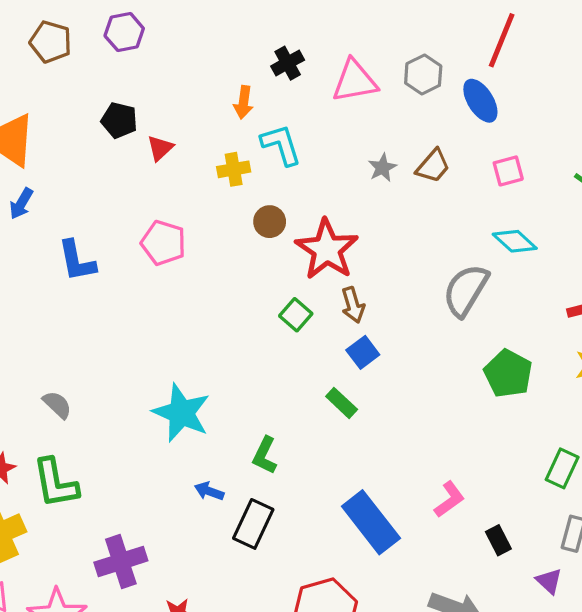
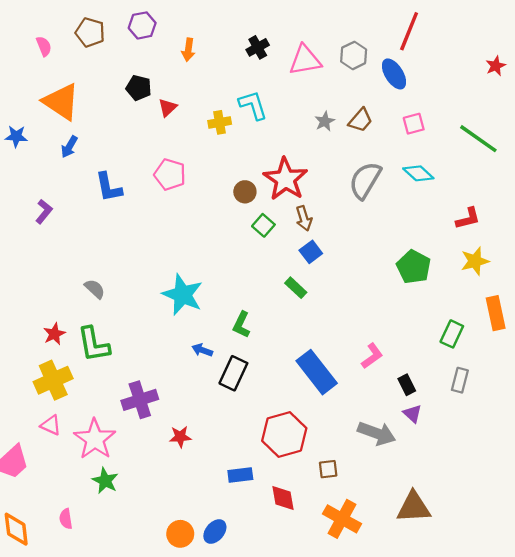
orange arrow: (243, 102) -> (188, 50), moved
brown circle: (270, 222) -> (245, 192), moved
gray semicircle: (466, 290) -> (365, 180), moved
purple triangle: (549, 581) -> (412, 414), moved

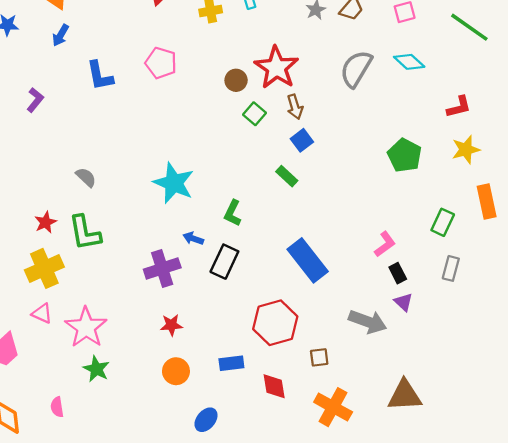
pink L-shape: (372, 356) -> (385, 244), moved
purple cross: (140, 400) -> (162, 268), moved
orange circle: (180, 534) -> (176, 371), moved

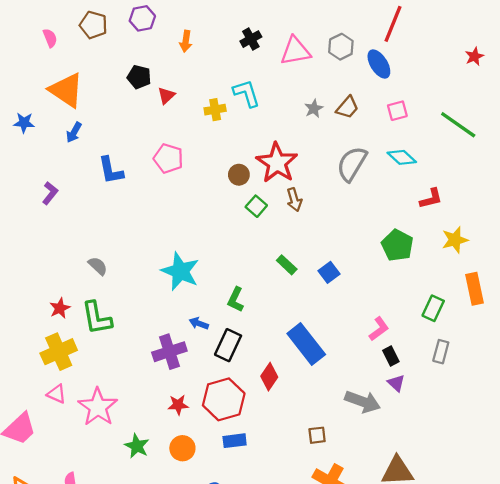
red L-shape: (459, 107) -> (431, 199), moved
blue square: (302, 140) -> (329, 272), moved
red hexagon: (275, 323) -> (224, 399), moved
green star: (96, 369) -> (137, 446), moved
red diamond: (274, 386) -> (269, 377), moved, turned 44

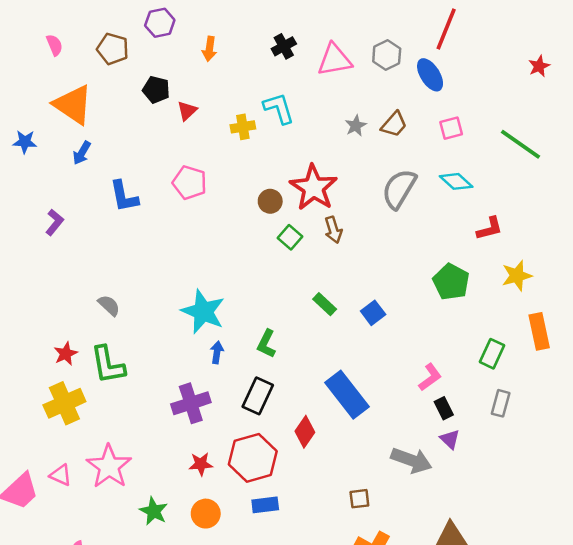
brown pentagon: (93, 25) -> (113, 49), moved
blue arrow: (199, 323) -> (217, 352), moved, turned 78
pink triangle: (57, 394) -> (61, 475), moved

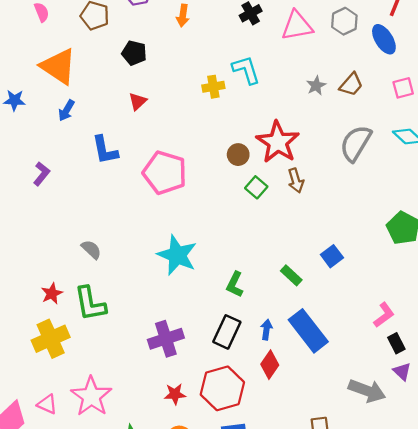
red triangle: (187, 111) -> (138, 101), moved
pink pentagon: (190, 183) -> (165, 173), moved, size x1.4
green rectangle: (325, 304) -> (291, 275), moved
blue arrow: (217, 352) -> (266, 330), moved

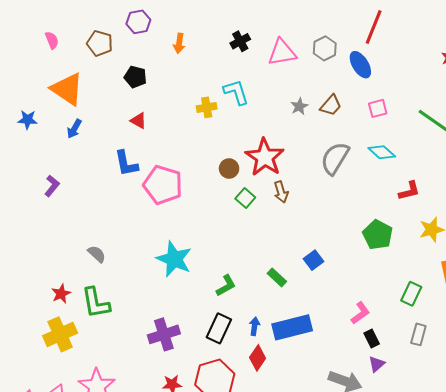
red triangle: (138, 101) -> (138, 121), turned -48
blue L-shape: (105, 150) -> (126, 163), moved
green L-shape: (235, 284) -> (226, 286), turned -145
blue rectangle: (308, 331) -> (292, 327), turned -66
purple triangle: (402, 371) -> (377, 364), turned 36

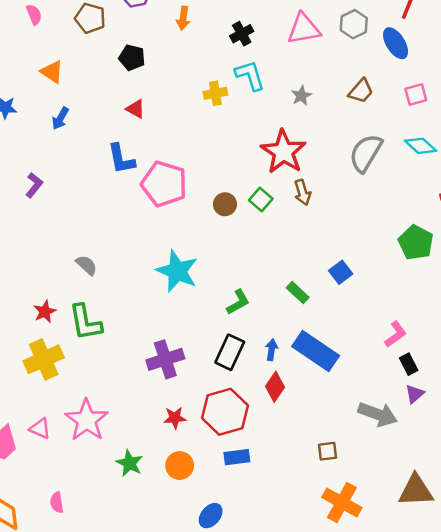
black cross: (240, 41) -> (242, 34), moved
orange triangle: (67, 89) -> (52, 72), size x0.6
gray star: (299, 106) -> (301, 96), moved
brown circle: (229, 168) -> (225, 204), moved
blue rectangle: (292, 327) -> (316, 351), turned 48

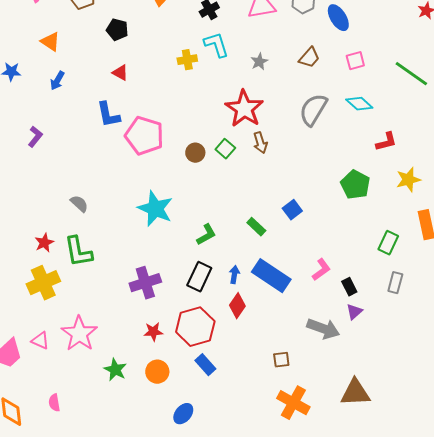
pink L-shape: (396, 334) -> (321, 270), moved
blue rectangle: (237, 457) -> (205, 365), turned 55

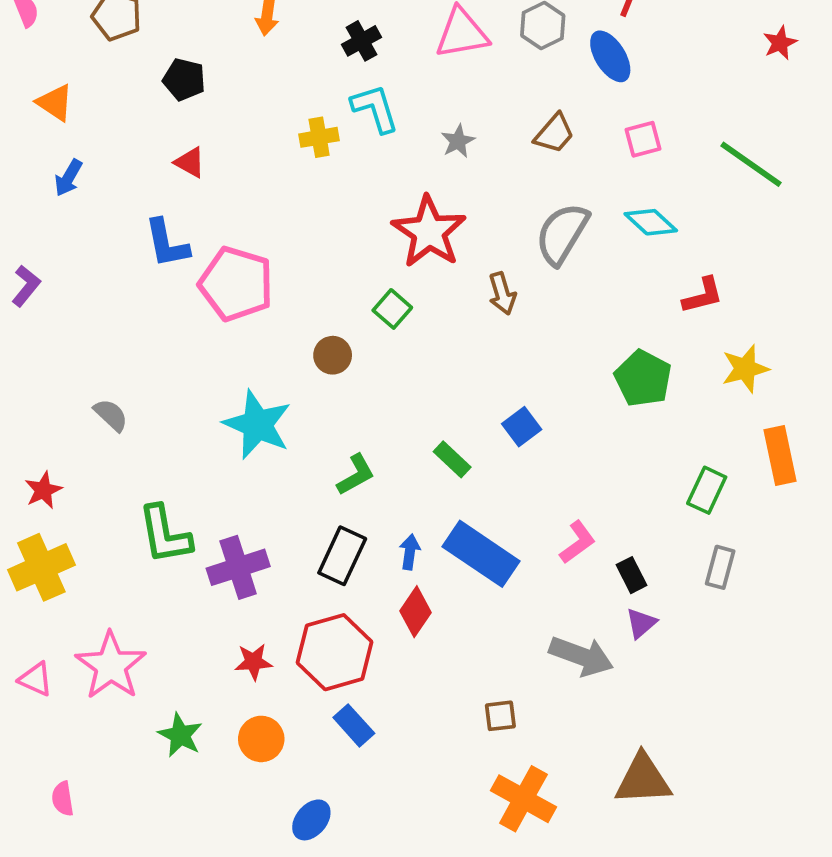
brown arrow: (260, 143) -> (502, 294), moved
brown circle: (195, 153) -> (333, 355), moved
green L-shape: (78, 252) -> (165, 535), moved

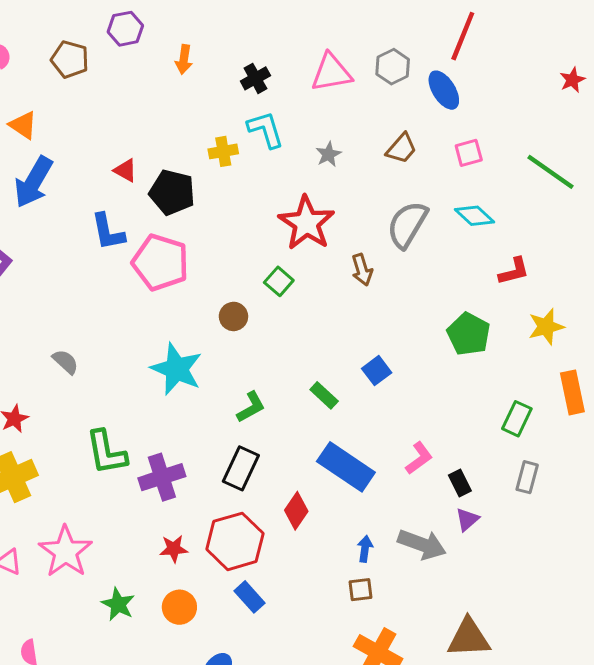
black pentagon: (184, 79) -> (172, 192), moved, size x1.4
blue arrow: (68, 178) -> (33, 182), size x1.8
blue arrow: (410, 552) -> (365, 549), moved

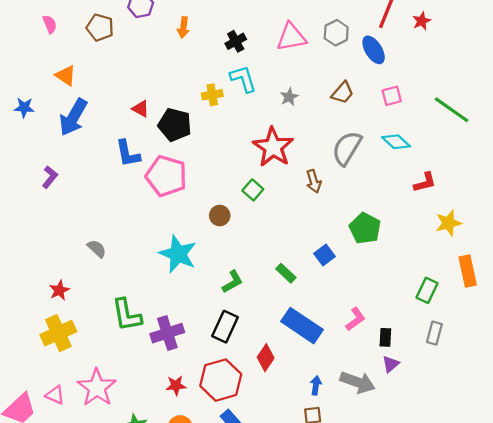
red star: (572, 80) -> (422, 21), moved
green pentagon: (469, 334) -> (365, 228), moved
black rectangle: (460, 483) -> (385, 337), turned 30

